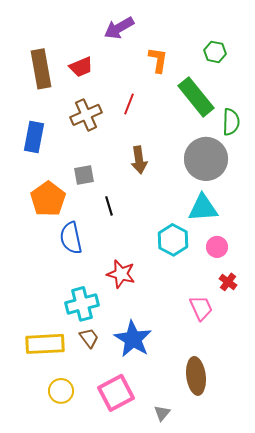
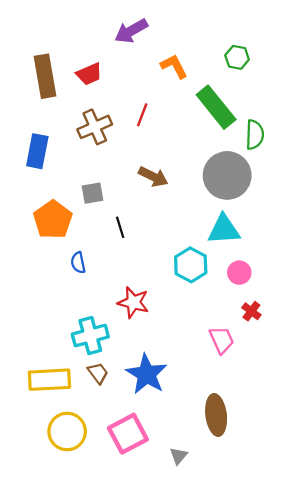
orange L-shape: (158, 60) -> (174, 66), turned -36
brown arrow: (139, 160) -> (153, 177), turned -56
blue semicircle: (71, 238) -> (78, 263), size x0.6
yellow circle: (61, 391) -> (67, 432), size x1.4

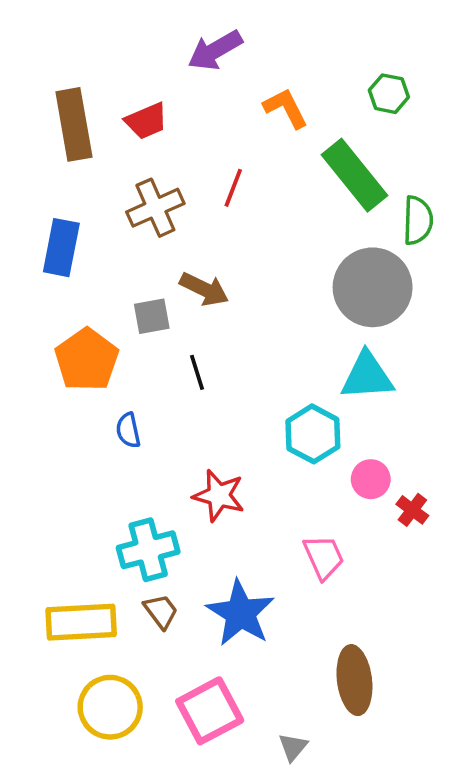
brown arrow: (153, 177) -> (204, 289), moved
pink circle: (239, 273) -> (371, 479), moved
pink trapezoid: (222, 340) -> (324, 557), moved

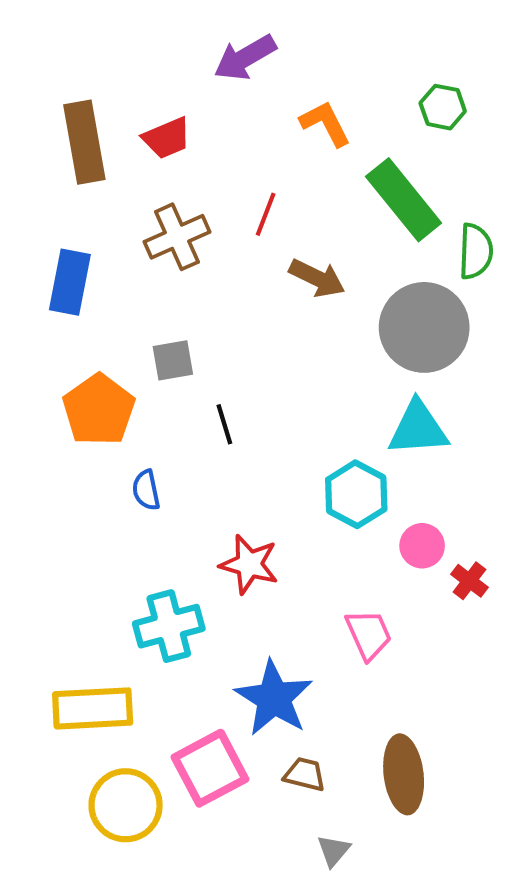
brown arrow: (204, 289) -> (317, 278), moved
brown trapezoid: (161, 611) -> (305, 774), moved, turned -39
pink square: (210, 711) -> (210, 768), moved

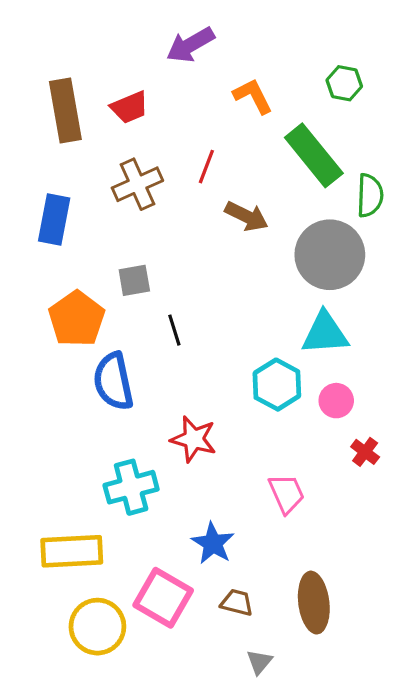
blue semicircle: (146, 490) -> (113, 381), size x1.8
pink circle: (422, 546) -> (336, 401), moved
blue star: (274, 698) -> (213, 543), size x0.7
pink square: (210, 768) -> (163, 598), turned -32

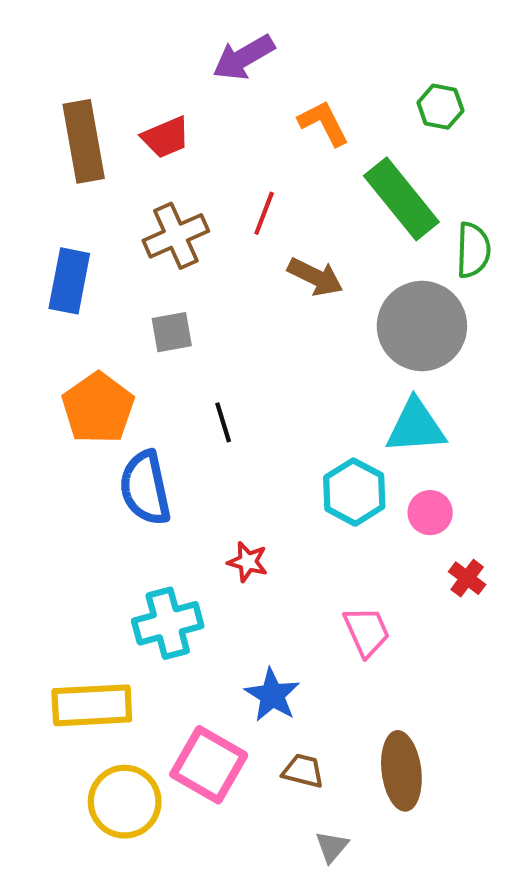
gray square: (134, 280) -> (172, 332), moved
red star: (194, 439) -> (248, 562), size x0.7

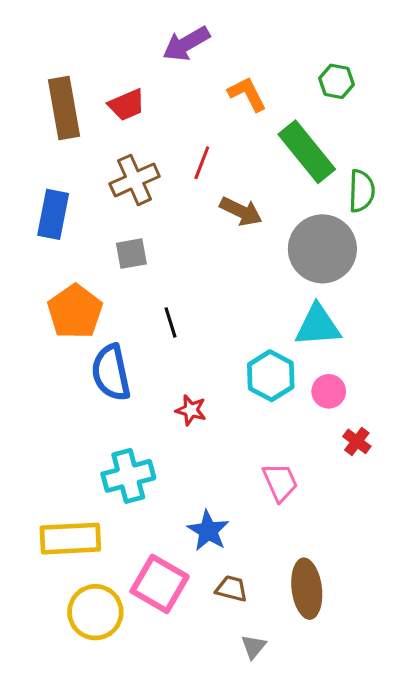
red star: (248, 562) -> (191, 410), moved

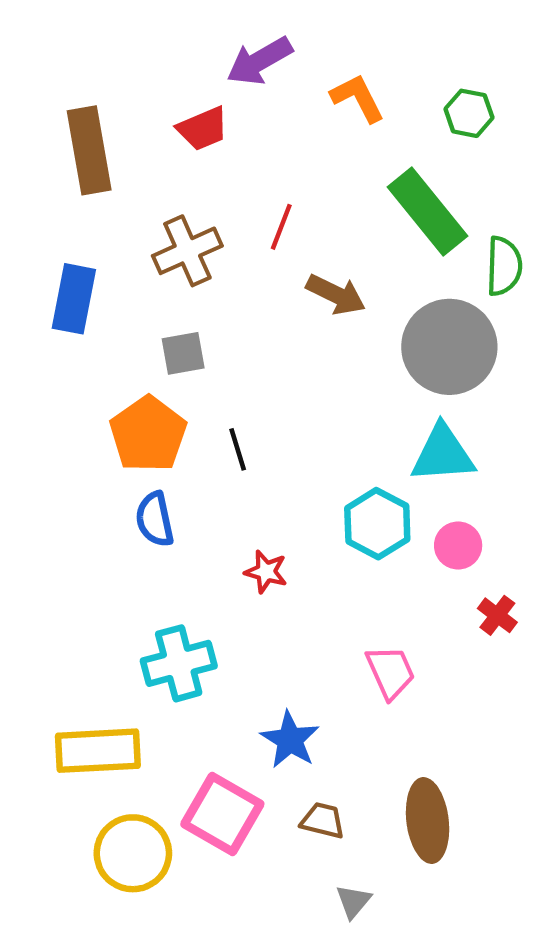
orange L-shape: (247, 94) -> (358, 98), moved
red trapezoid: (127, 105) -> (203, 129), moved
orange pentagon: (75, 312) -> (148, 434), moved
blue semicircle: (111, 373) -> (155, 519), size x0.7

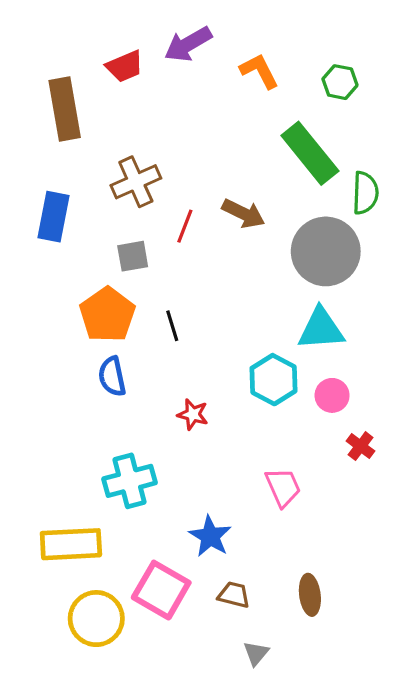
red trapezoid: (203, 129) -> (125, 66), moved
red line: (281, 227) -> (185, 226), moved
brown ellipse: (428, 821) -> (310, 595), size x0.7

